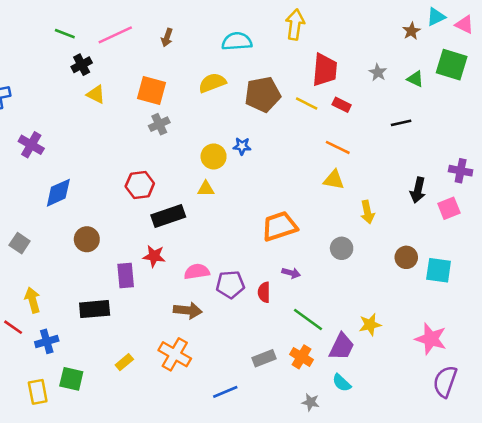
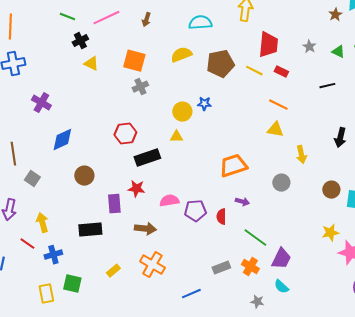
brown arrow: (188, 310) -> (145, 229), moved
yellow star: (370, 325) -> (330, 233), moved

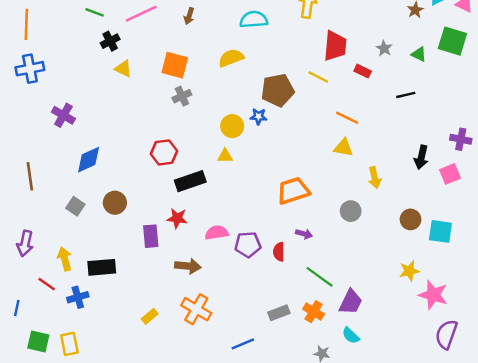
brown pentagon: (220, 64) -> (278, 90), moved
red rectangle: (281, 72) -> (363, 71), moved
gray square: (32, 179) -> (75, 206), moved
black rectangle: (90, 230) -> (102, 267), moved
green square: (72, 284) -> (38, 342), moved

